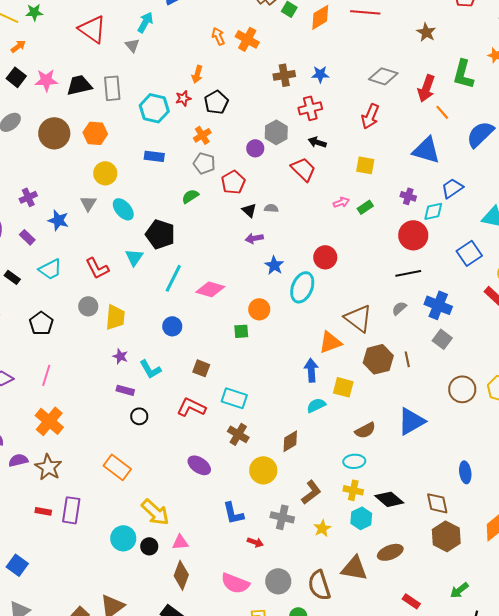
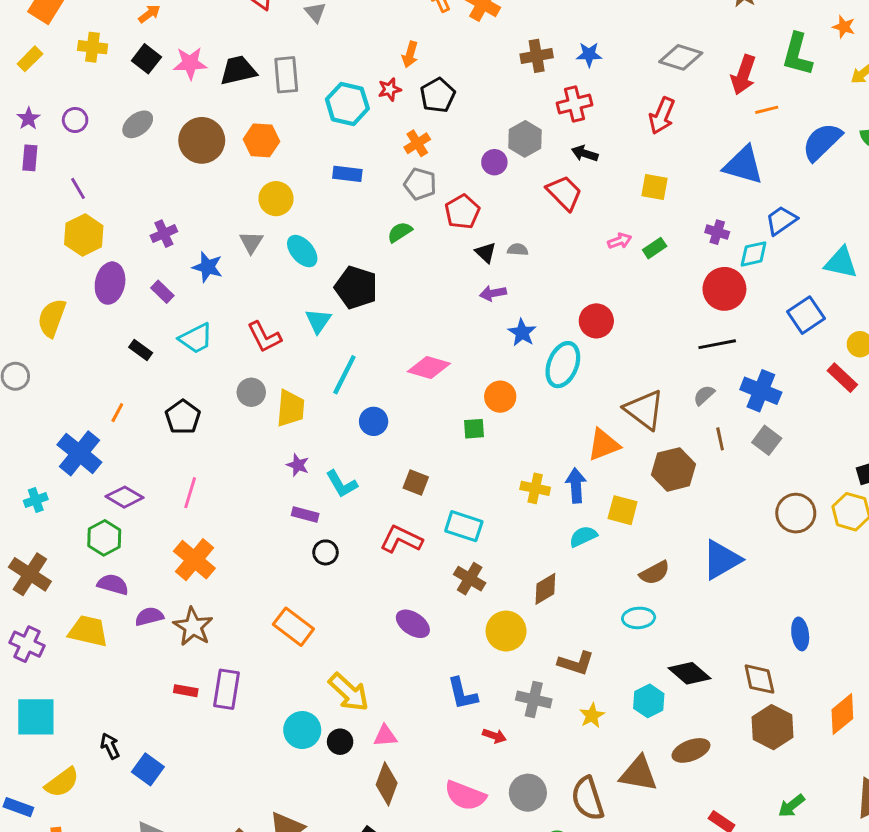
orange line: (442, 112) -> (767, 110), turned -63
cyan line: (173, 278) -> (344, 375), moved
brown line: (407, 359) -> (720, 439), moved
yellow cross: (353, 490) -> (535, 488), moved
brown L-shape: (311, 492) -> (576, 663), turned 55

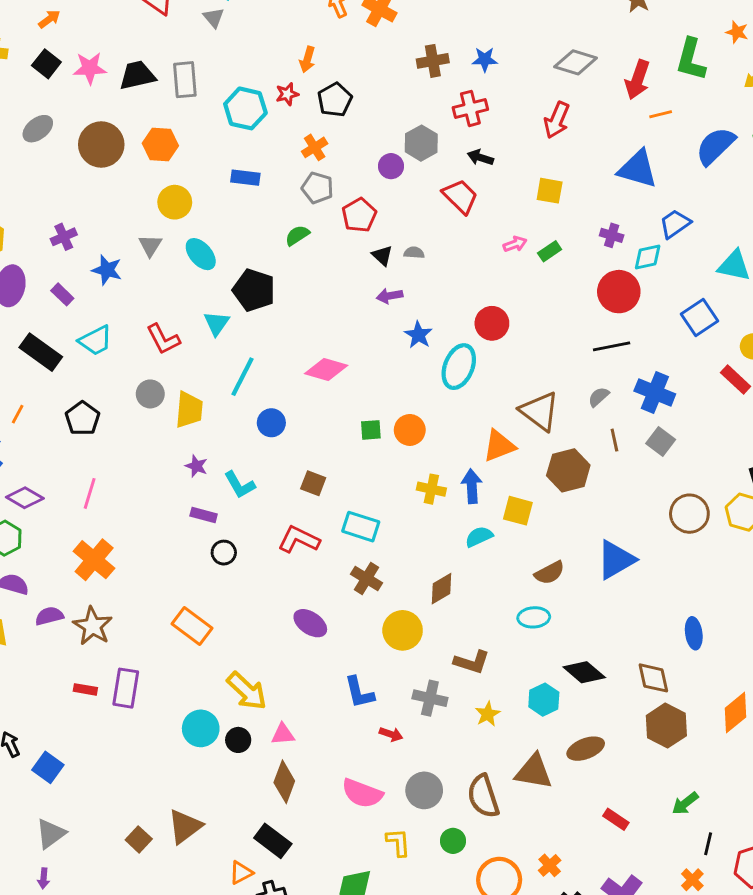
black rectangle: (141, 350) -> (41, 352), size x1.8
orange circle: (500, 397) -> (410, 430), moved

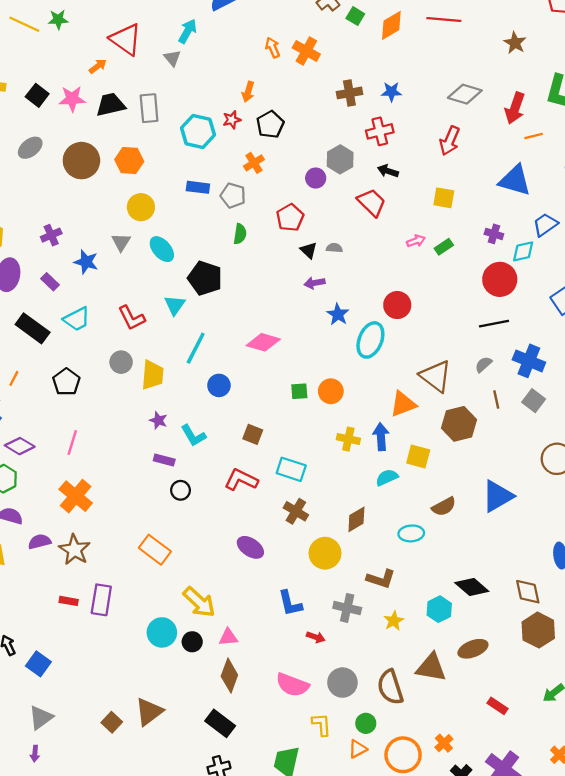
orange arrow: (49, 19) -> (98, 66), moved
gray pentagon: (317, 188) -> (233, 195), moved
green semicircle: (297, 235) -> (240, 234), turned 132
cyan ellipse: (534, 617) -> (411, 533), moved
orange triangle: (241, 873) -> (358, 749), moved

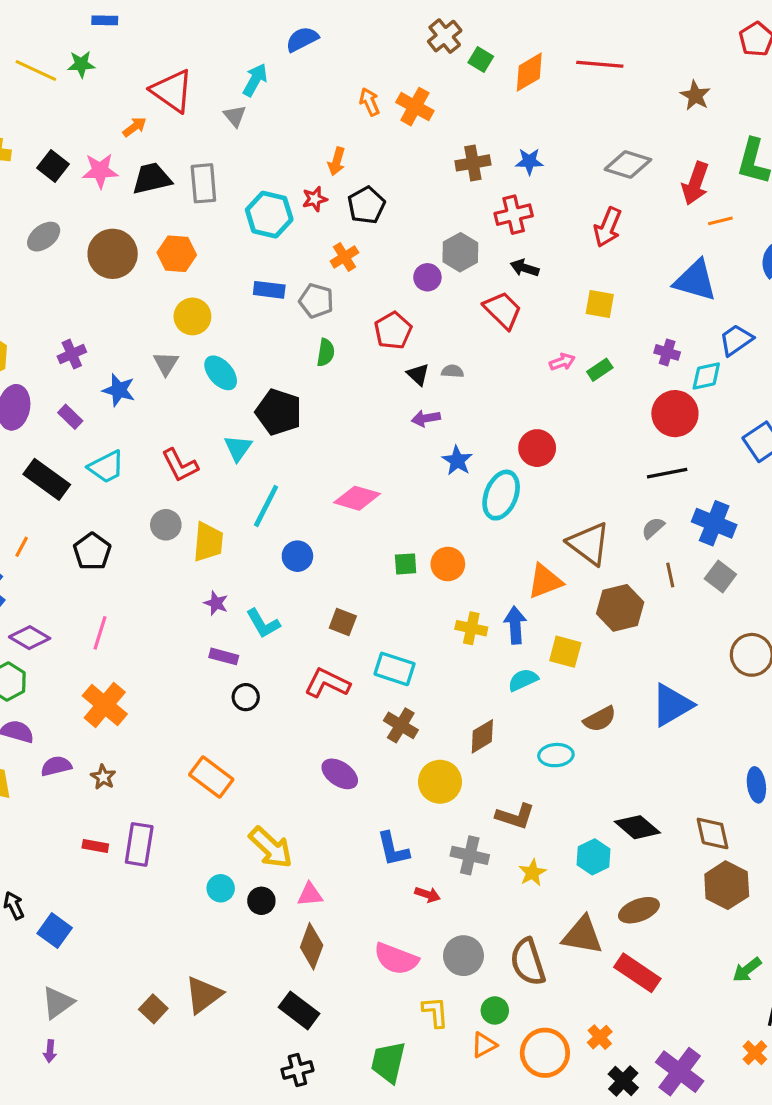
brown star: (74, 550) -> (103, 777), size x0.6
cyan circle: (162, 632) -> (221, 888), size x0.7
red rectangle: (497, 706) -> (637, 973), moved, size x1.6

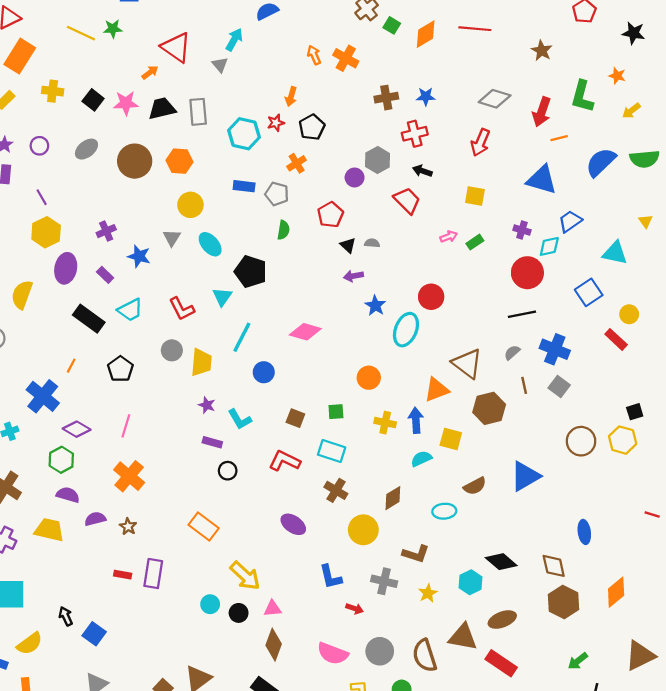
green square: (406, 564) -> (336, 412), moved

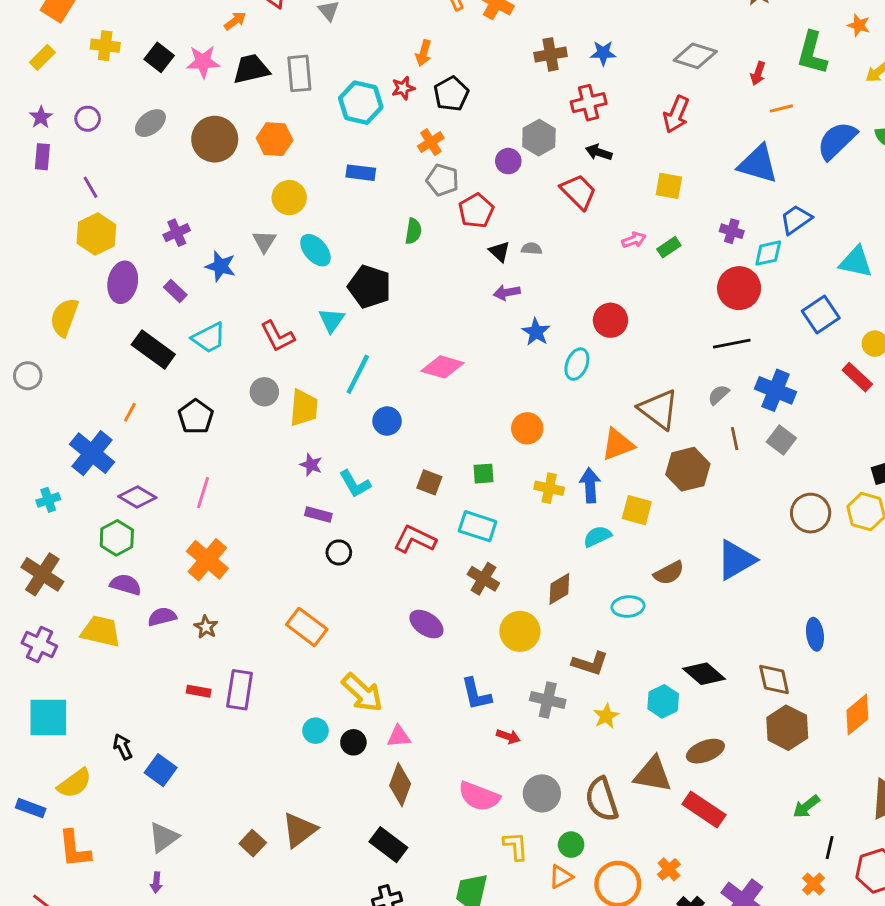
red arrow: (542, 112) -> (758, 73), size x0.6
gray pentagon: (277, 194) -> (443, 180), moved
cyan ellipse: (406, 330) -> (577, 364), size x0.7

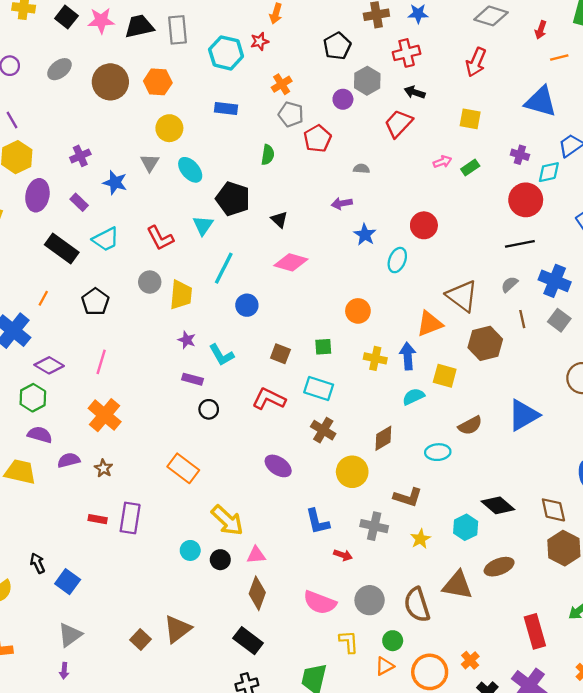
black pentagon: (451, 94) -> (337, 46), moved
red trapezoid: (578, 192) -> (398, 124), turned -92
black triangle: (499, 252) -> (279, 220), moved
red rectangle: (704, 810) -> (535, 631), moved, turned 40

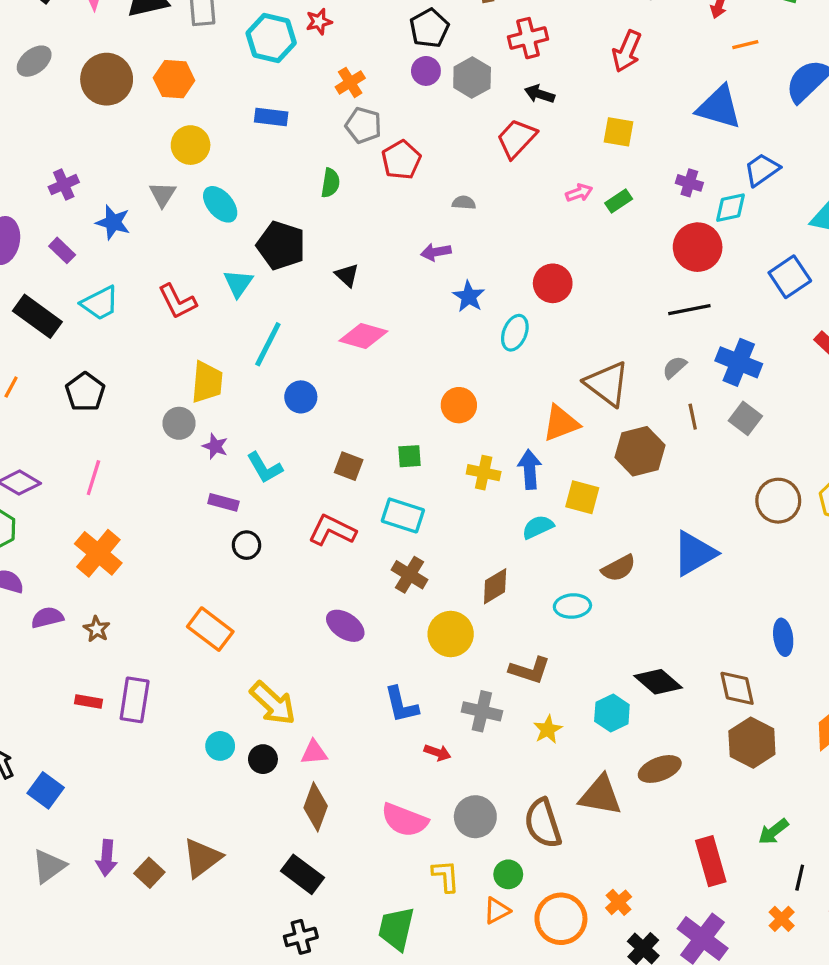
purple circle: (343, 99) -> (426, 71), moved
gray circle: (150, 282) -> (179, 423), moved
purple arrow: (64, 671) -> (107, 858), moved, size x1.5

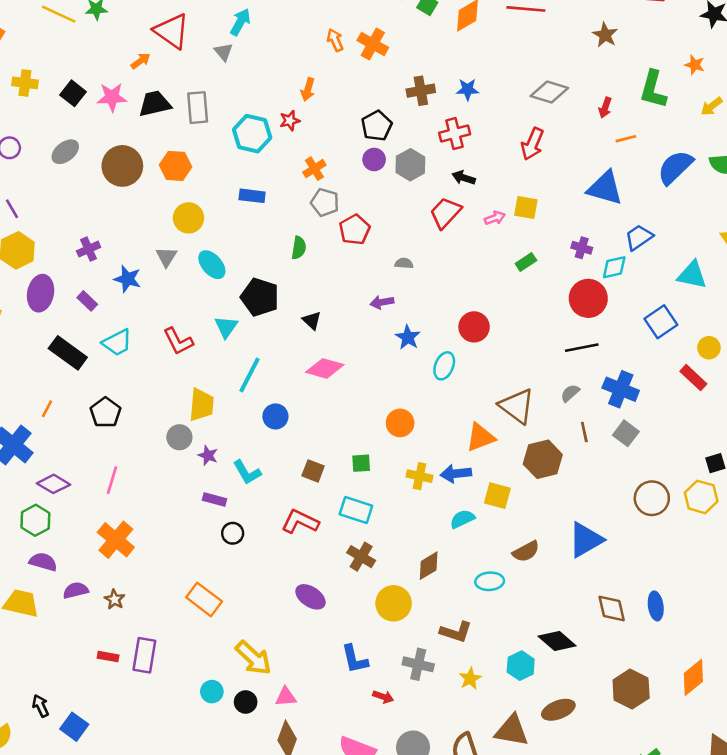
pink arrow: (579, 193) -> (495, 218), moved
blue arrow: (530, 469) -> (456, 474), turned -92
brown diamond: (737, 688) -> (612, 609), moved

